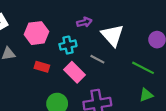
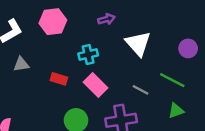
purple arrow: (84, 22) -> (106, 19), moved
pink hexagon: (36, 33) -> (53, 22), moved
gray line: (97, 59) -> (141, 90), moved

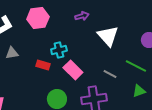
cyan cross: (88, 55) -> (59, 50), moved

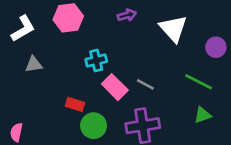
white triangle: (108, 36) -> (173, 29), moved
red rectangle: (43, 65) -> (75, 104), moved
gray line: (110, 74) -> (145, 84), moved

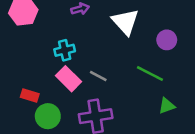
cyan cross: (96, 60) -> (65, 50), moved
green triangle: (203, 115) -> (167, 106), moved

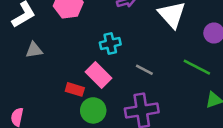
pink rectangle: (68, 79) -> (98, 75), moved

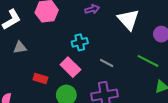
red rectangle: (75, 89) -> (40, 78), moved

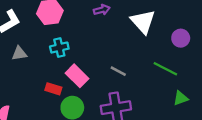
cyan cross: (80, 42) -> (59, 48), moved
red rectangle: (40, 78) -> (53, 89), moved

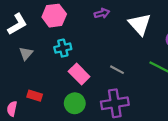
gray triangle: (19, 53) -> (26, 53), turned -40
red rectangle: (53, 89) -> (35, 96), moved

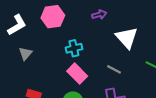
white triangle: (140, 24) -> (127, 38), moved
cyan cross: (63, 48) -> (74, 48), moved

